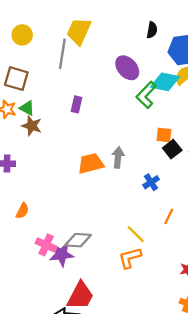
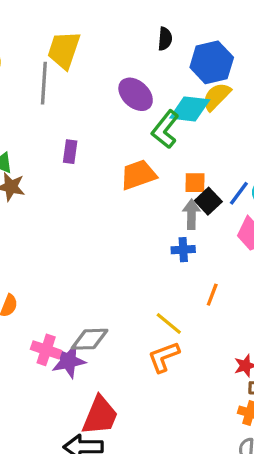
gray arrow: (118, 157) -> (191, 214), moved
orange trapezoid: (91, 163) -> (138, 175), moved
blue cross: (151, 182) -> (183, 250), turned 35

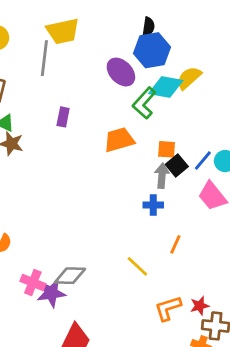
yellow trapezoid: (64, 50) -> (63, 31), turned -124
blue hexagon: (212, 62) -> (152, 50), moved
orange L-shape: (164, 357) -> (168, 308), moved

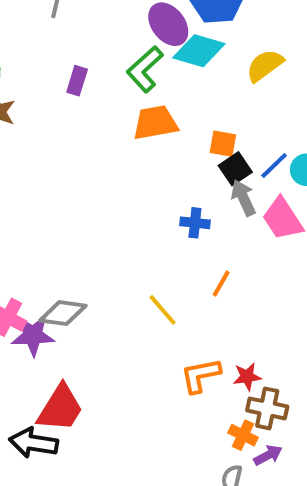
yellow semicircle: (189, 78) -> (265, 65), moved
cyan diamond: (166, 87) -> (199, 51), moved
green L-shape: (144, 103) -> (145, 69), moved
gray arrow: (162, 176) -> (243, 198), moved, turned -35

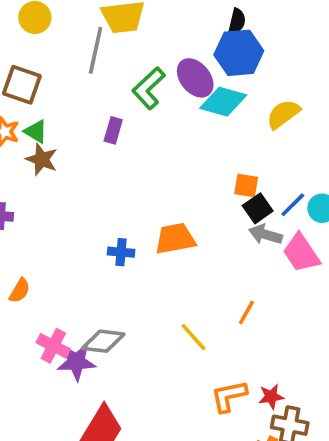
green L-shape: (145, 69) -> (149, 88), moved
orange trapezoid: (155, 123) -> (175, 239), moved
gray arrow: (243, 198) -> (265, 234), turned -48
blue cross: (195, 223) -> (121, 252), moved

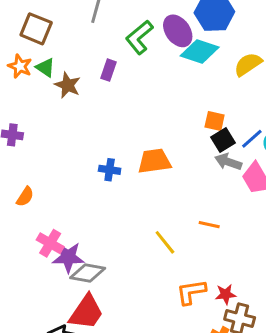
brown star: (42, 159) -> (68, 85), moved
orange line: (246, 312) -> (209, 225), turned 70
gray diamond: (103, 341) -> (88, 273), moved

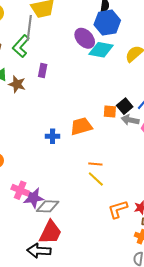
green L-shape: (139, 37) -> (21, 46), moved
orange square: (215, 121) -> (110, 112), moved
orange line: (209, 225) -> (95, 164), moved

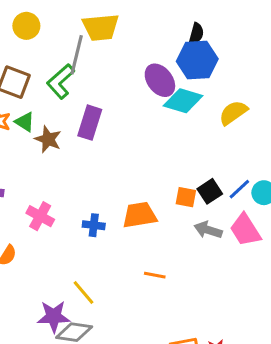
purple rectangle: (43, 71) -> (90, 123), size x1.5
gray arrow: (130, 120) -> (208, 230), moved
yellow line: (96, 179) -> (84, 293), moved
pink cross: (20, 190) -> (40, 216), moved

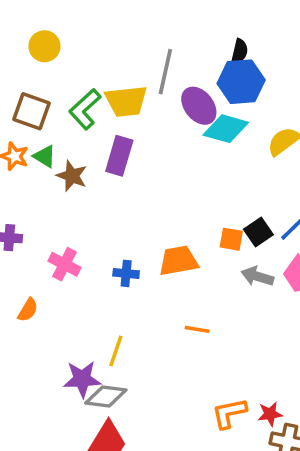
yellow trapezoid: (101, 27) -> (126, 101), moved
gray line: (77, 55) -> (165, 72), moved
yellow line: (84, 293) -> (116, 351), turned 60

